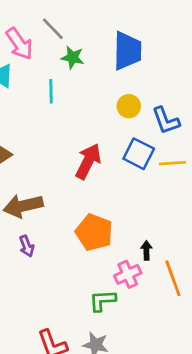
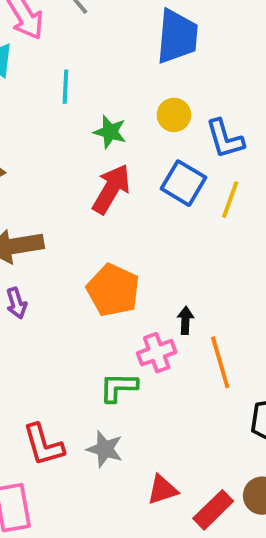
green star: (73, 57) -> (110, 132), moved
yellow line: (172, 163) -> (230, 200), turned -70

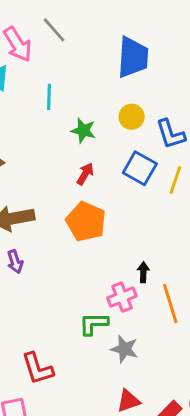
red arrow: (111, 189) -> (85, 174), size x0.6
orange pentagon: (113, 290) -> (86, 222), moved
gray star: (105, 449) -> (124, 349), moved

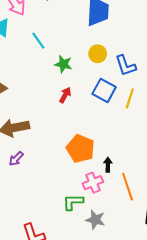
cyan line: (49, 97) -> (38, 41), turned -36
orange pentagon: (86, 222) -> (80, 149), moved
purple arrow: (15, 262) -> (16, 159), turned 63

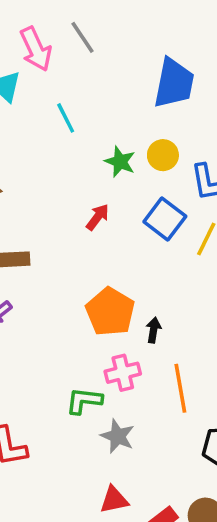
green star: (63, 64) -> (120, 162), moved
black arrow: (108, 165) -> (153, 330), moved

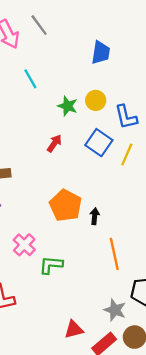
blue trapezoid: (174, 83) -> (101, 53), size x0.7
pink cross: (123, 373) -> (24, 245), moved, turned -30
gray star: (118, 436) -> (115, 310), moved

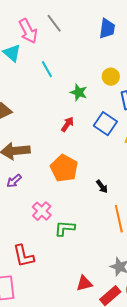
blue trapezoid: (101, 53) -> (107, 29), moved
yellow circle: (96, 100) -> (111, 77), moved
orange pentagon: (66, 205) -> (64, 168), moved
black arrow: (95, 216) -> (102, 187), turned 136

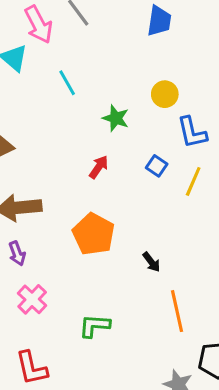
blue square: (105, 124) -> (157, 166), size x0.6
purple arrow: (14, 181) -> (17, 253), turned -70
pink cross: (42, 211) -> (32, 299), moved

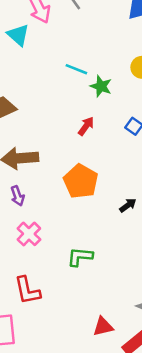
cyan line: (67, 83) -> (76, 69), moved, turned -40
black arrow: (151, 262) -> (128, 205), turned -90

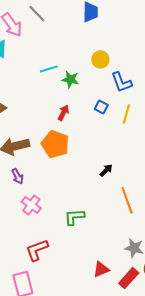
cyan line: (76, 69) -> (49, 69), turned -30
orange pentagon: (81, 181) -> (55, 144), moved
red L-shape: (27, 291) -> (37, 250), turned 90

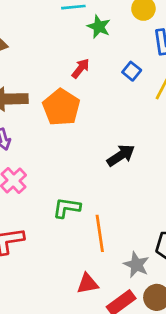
black arrow: (106, 170) -> (121, 155), size x1.5
orange line: (127, 200) -> (100, 233), moved

